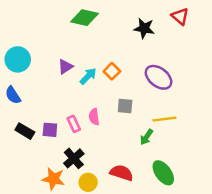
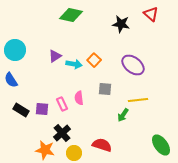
cyan arrow: (88, 76) -> (74, 64), turned 56
green ellipse: (163, 173) -> (161, 145), moved

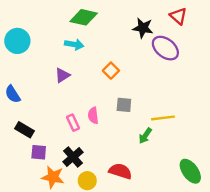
cyan circle: (15, 50) -> (17, 41), moved
purple triangle: (55, 56) -> (62, 75), moved
cyan arrow: (74, 64) -> (74, 44), moved
purple ellipse: (133, 65) -> (165, 48), moved
purple square: (42, 109) -> (39, 152), moved

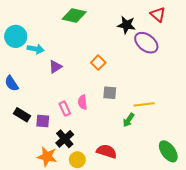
cyan arrow: (74, 44) -> (36, 49), moved
purple square: (39, 152) -> (43, 121), moved

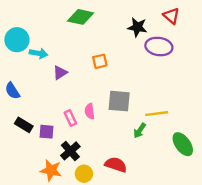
purple ellipse: (146, 43) -> (159, 47), turned -30
orange square: (98, 63) -> (100, 61), moved, turned 32
gray square: (110, 93) -> (119, 101), size x1.5
green ellipse: (168, 151) -> (183, 144), moved

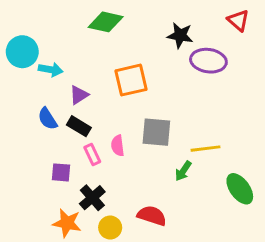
red triangle: (171, 16) -> (238, 20), moved
orange square: (100, 61) -> (131, 80), size x1.6
blue semicircle: (12, 91) -> (48, 119), moved
black rectangle: (24, 125) -> (79, 126), moved

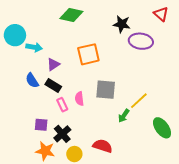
yellow line: (206, 149) -> (139, 101), turned -36
purple square: (61, 172) -> (41, 125), moved

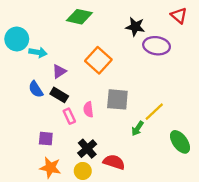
orange square: (88, 54) -> (98, 60), turned -35
black cross: (62, 134) -> (87, 149), moved

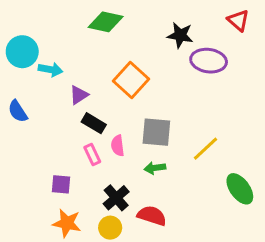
blue semicircle: (36, 89) -> (18, 111), moved
black rectangle: (59, 95) -> (94, 123), moved
green arrow: (138, 128) -> (155, 168), moved, turned 48

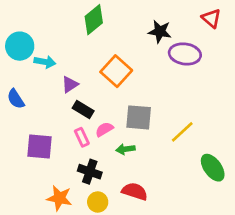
green diamond: (106, 22) -> (94, 20), turned -52
pink semicircle: (118, 146) -> (104, 129), turned 66
green arrow: (155, 168) -> (125, 149), moved
purple square: (61, 184) -> (40, 146), moved, size x1.5
black cross: (116, 198) -> (90, 172), moved, turned -30

